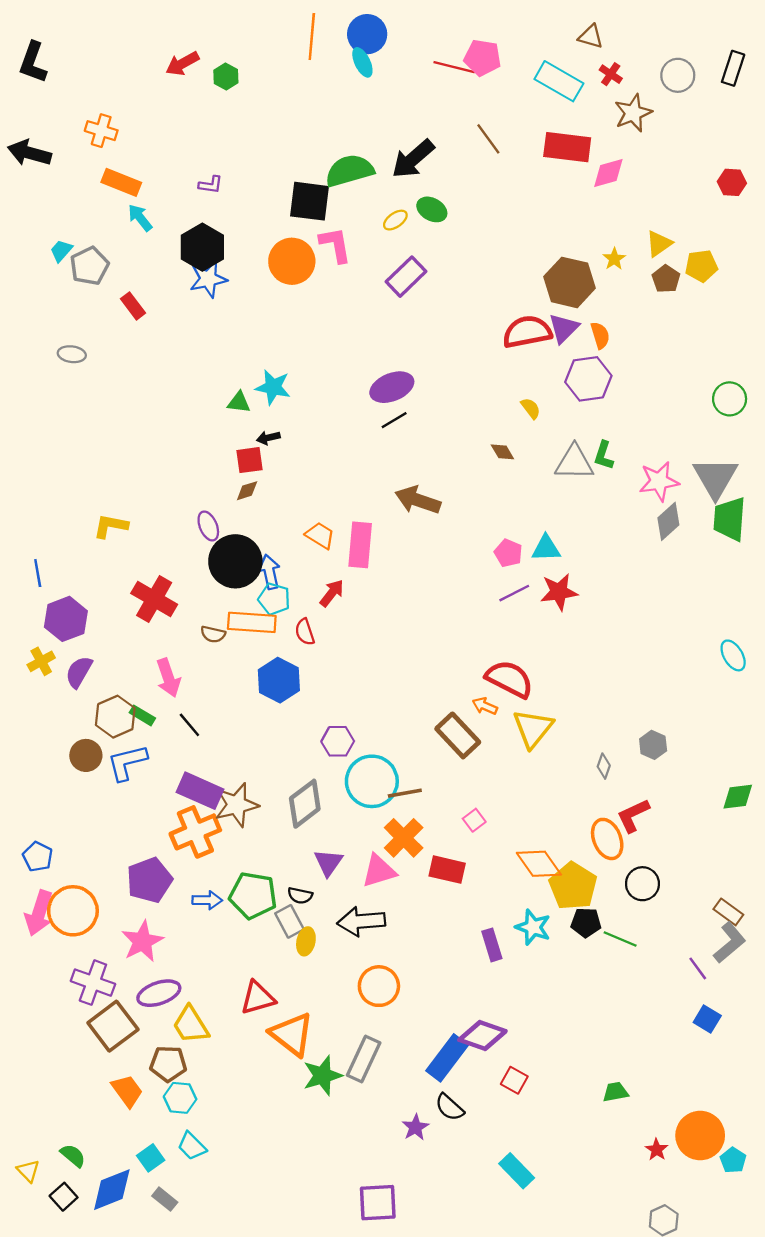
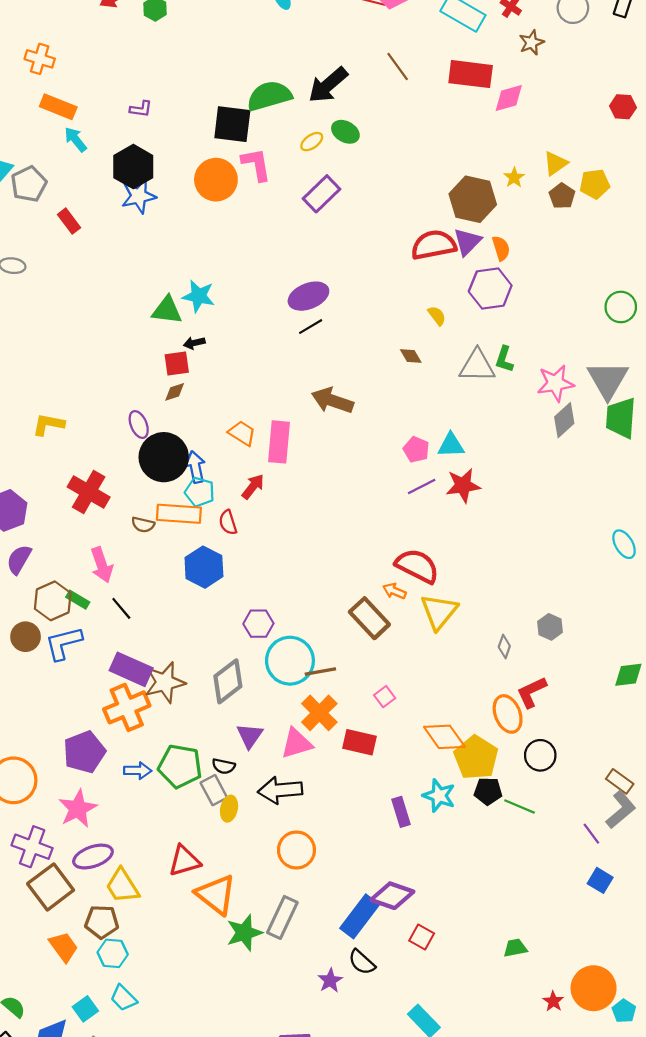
brown star: (633, 113) -> (532, 43), size x0.7
green triangle: (239, 402) -> (167, 310), size x1.4

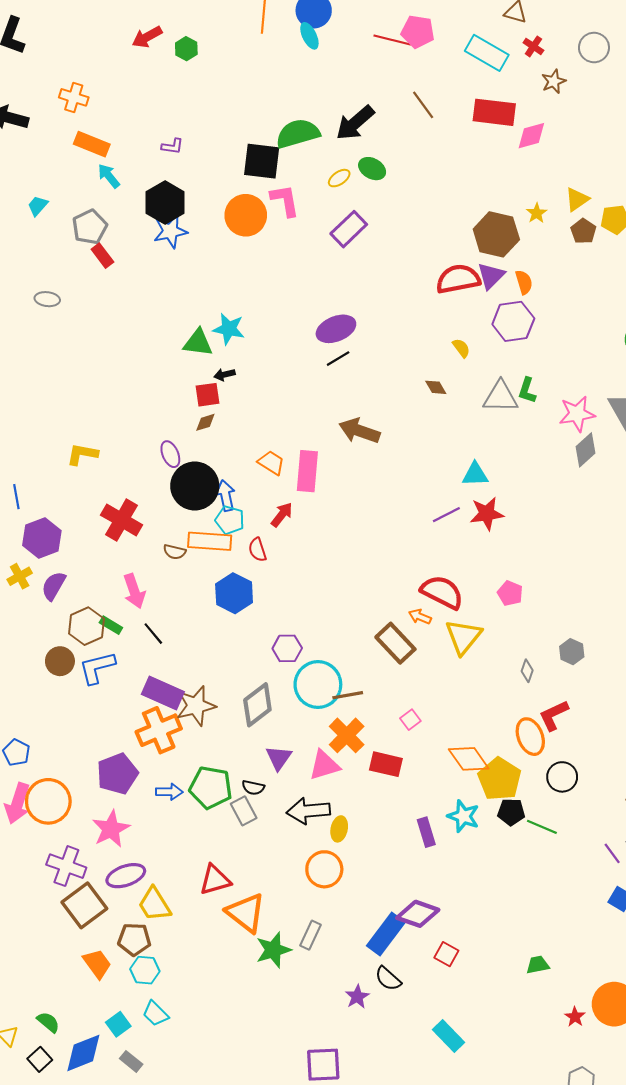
gray pentagon: (29, 184) -> (90, 227), moved
pink pentagon: (416, 450) -> (510, 593), moved
yellow ellipse: (229, 809) -> (339, 829), moved
gray rectangle: (282, 917) -> (311, 935), size x0.7

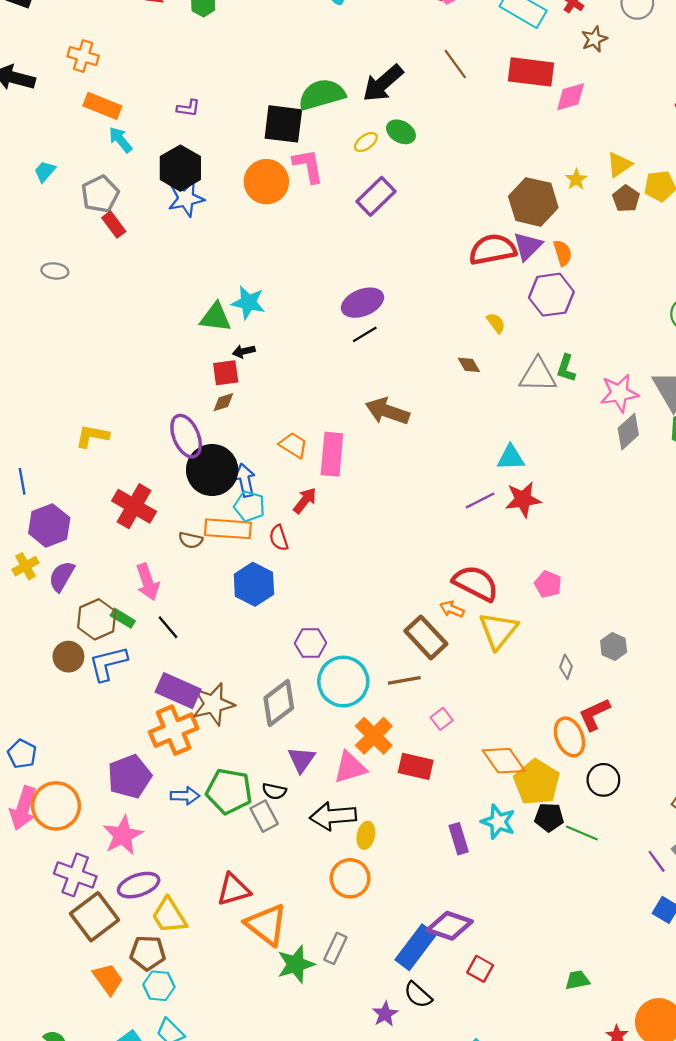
purple ellipse: (170, 454) -> (186, 436), size x1.5
brown line: (348, 695) -> (404, 680), moved

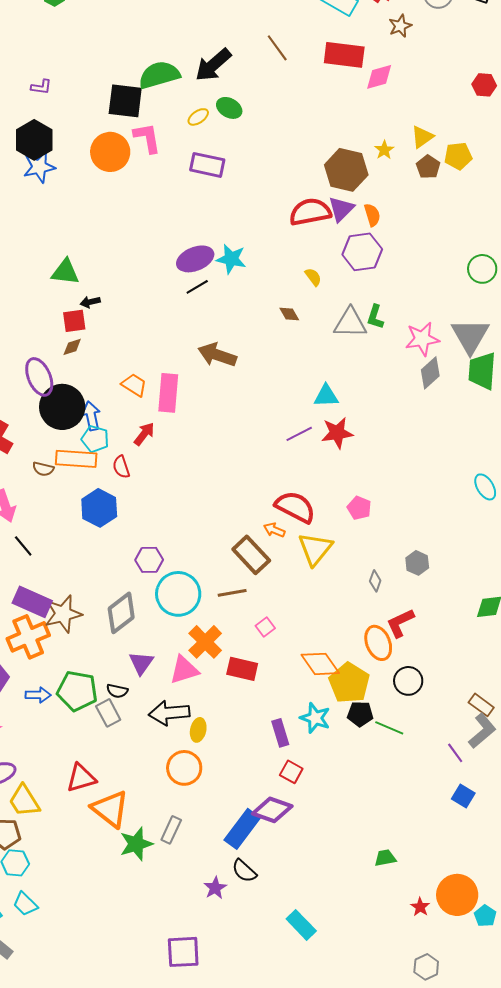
purple rectangle: (376, 196) -> (207, 165), turned 56
cyan star: (248, 303) -> (231, 259), moved
red square: (480, 969) -> (291, 772), moved

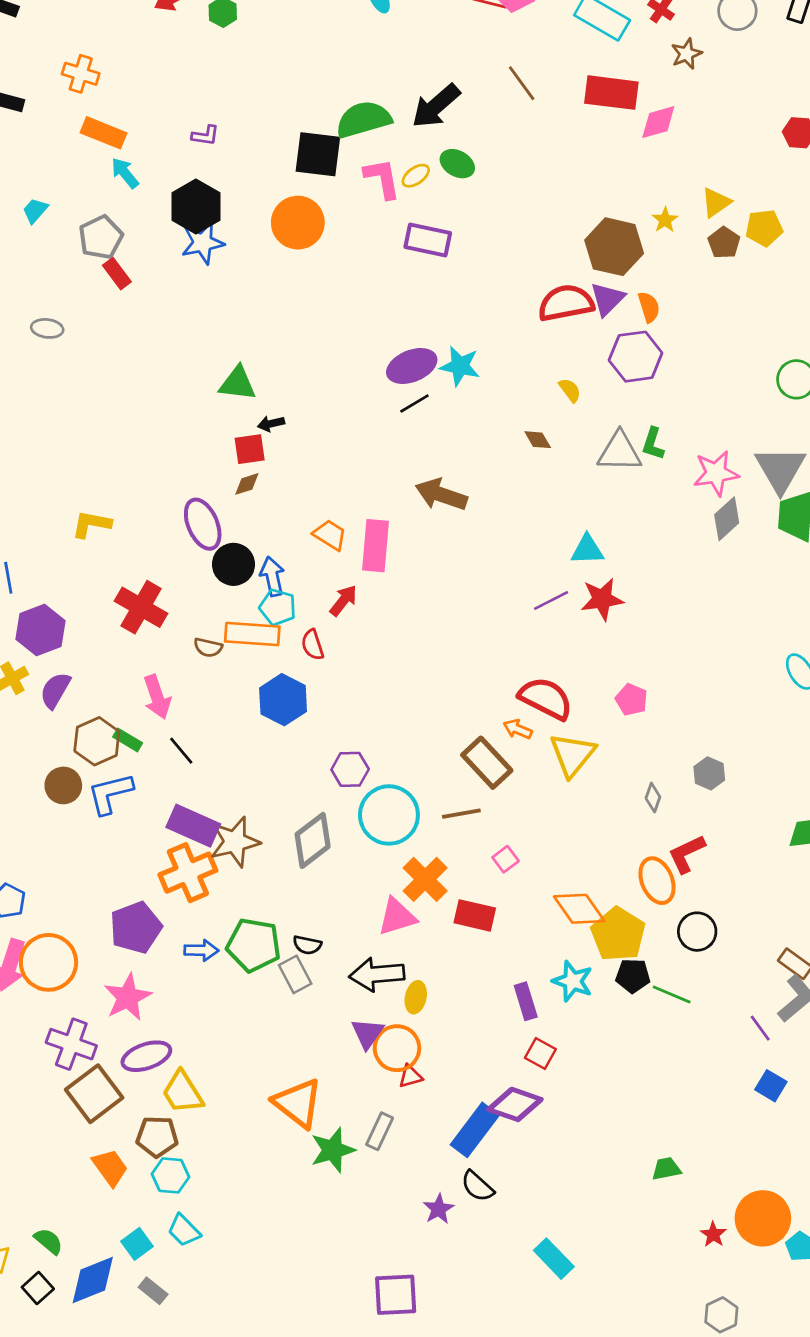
pink L-shape: (147, 138) -> (382, 178), moved
black circle: (62, 407) -> (233, 564), size x0.7
purple triangle: (141, 663) -> (368, 1033), moved
red triangle: (81, 778) -> (410, 1076), moved, size x0.6

